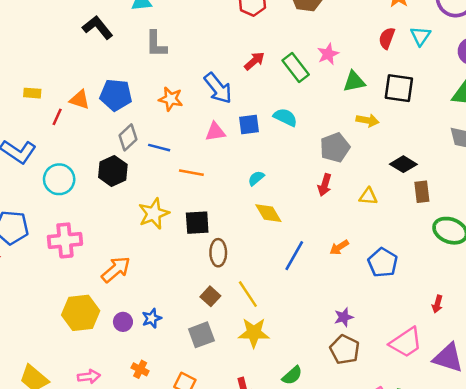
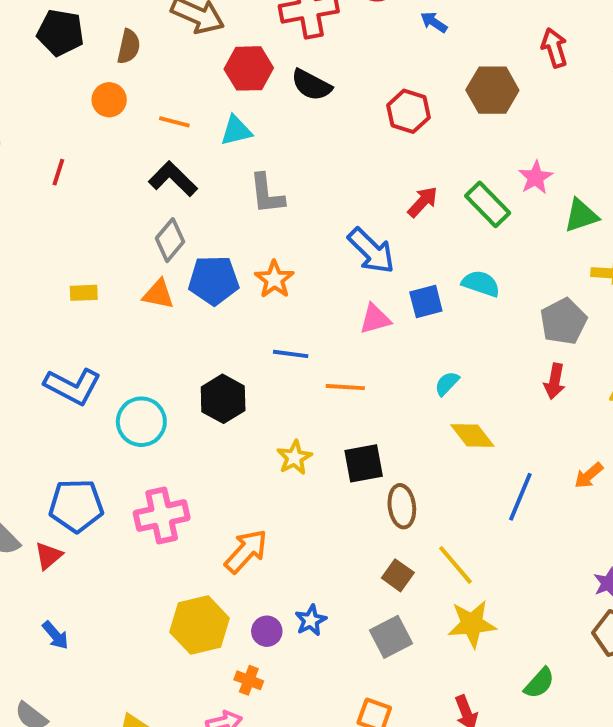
orange star: (171, 99) -> (274, 279), moved, turned 30
red line: (57, 117) -> (58, 172), moved
gray diamond: (128, 137) -> (170, 240), moved
yellow star: (154, 214) -> (294, 457), size x0.7
orange cross: (140, 369) -> (249, 680), moved

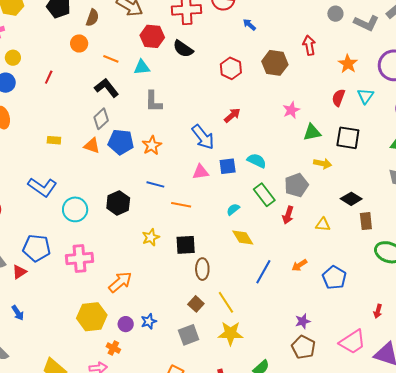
green rectangle: (488, 204) -> (264, 195), moved

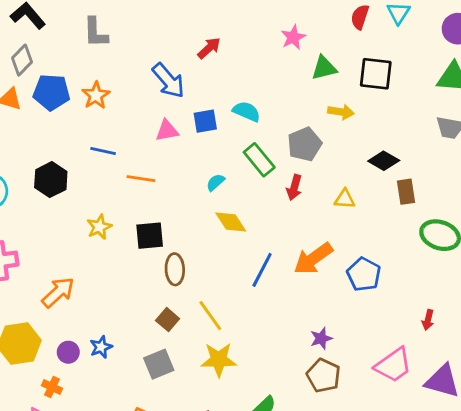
orange arrow: (299, 265) -> (313, 259), size x1.8

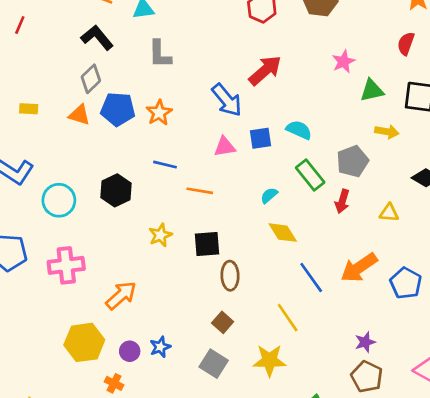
red arrow: (209, 48) -> (265, 70), size x1.5
blue line: (262, 270) -> (311, 277), turned -64
yellow line: (210, 316) -> (288, 318), moved
gray square: (159, 364) -> (214, 364), turned -36

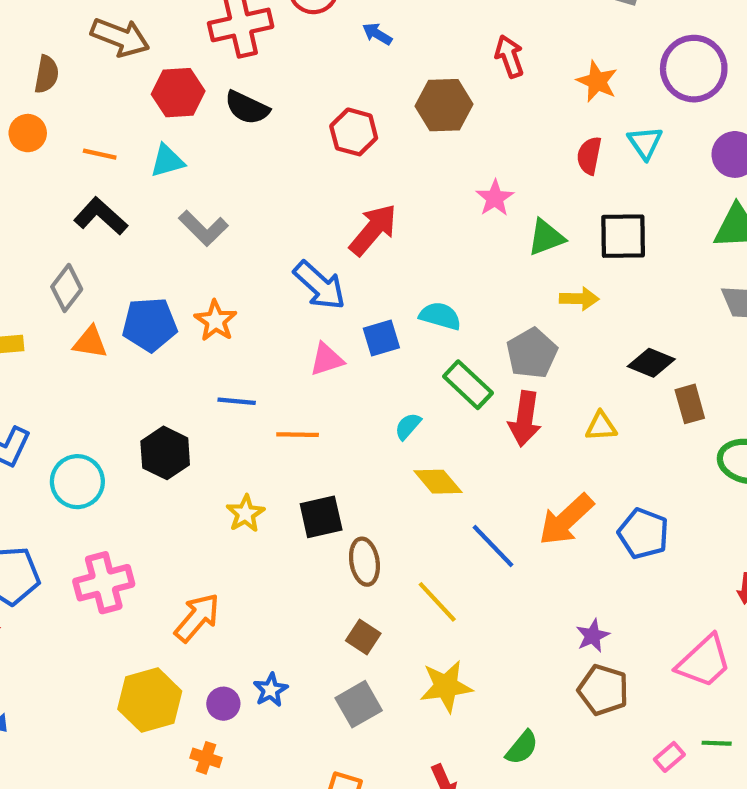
gray L-shape: (160, 54) -> (203, 228), turned -36
gray diamond: (91, 79) -> (67, 288), moved
red arrow: (342, 201) -> (525, 419), size x1.4
yellow line: (288, 318) -> (437, 602), moved
gray square: (214, 364) -> (359, 704), turned 36

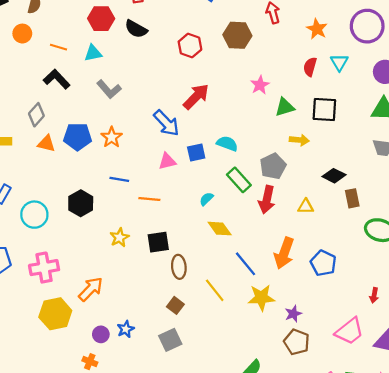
orange arrow: (566, 520) -> (284, 253), turned -32
yellow star: (446, 686) -> (261, 298), moved
yellow hexagon: (150, 700) -> (55, 314), moved

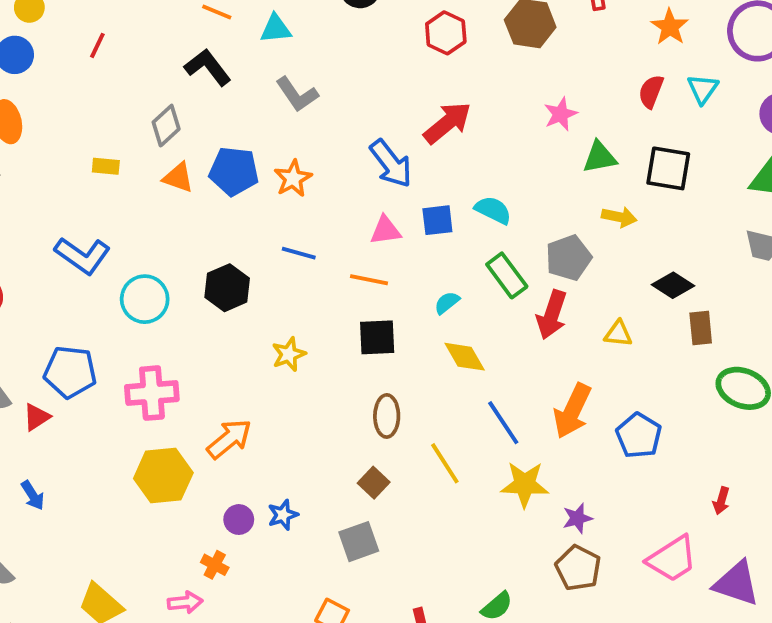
orange line: (149, 199) -> (369, 280), moved
black square: (158, 242) -> (377, 337), moved

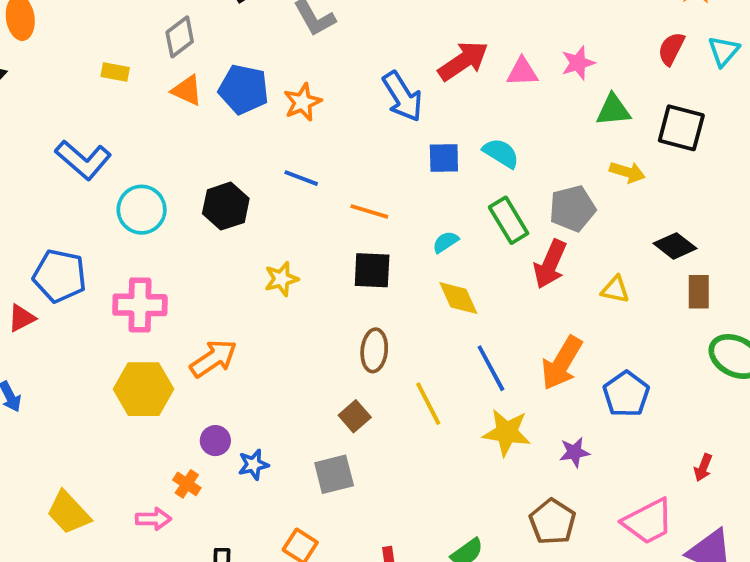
pink triangle: (385, 230) -> (522, 72), moved
blue star: (283, 515) -> (253, 465), moved
purple star: (577, 518) -> (574, 452), moved

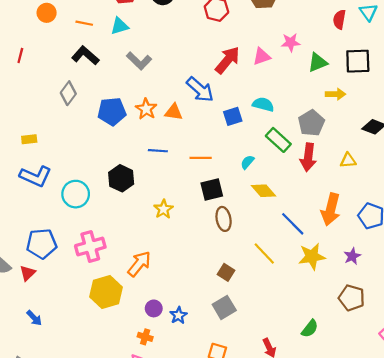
pink star: (578, 63) -> (291, 42), turned 30
yellow rectangle: (115, 72) -> (29, 139), moved
orange triangle: (187, 90) -> (174, 112), moved
brown ellipse: (374, 350) -> (224, 219), moved

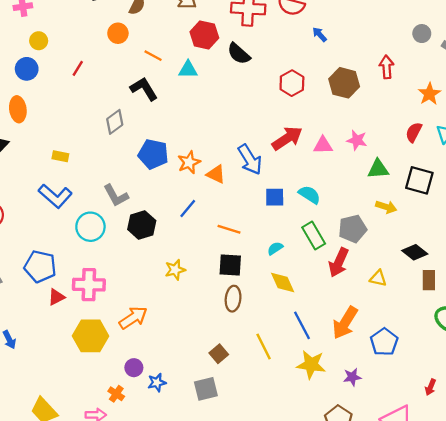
gray L-shape: (139, 61) -> (116, 196), moved
blue line: (158, 151) -> (188, 208), turned -72
red triangle: (28, 273) -> (56, 297), moved

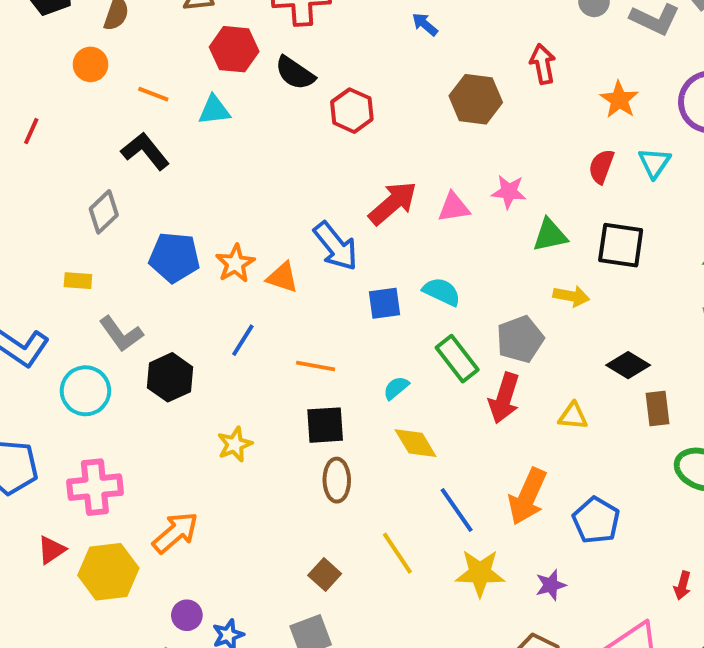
red hexagon: (292, 83) -> (352, 111), moved
yellow rectangle: (60, 156) -> (78, 281), moved
red triangle: (56, 297) -> (51, 550), moved

